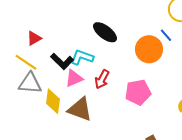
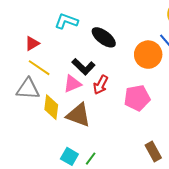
cyan L-shape: (82, 57) -> (66, 21), moved
black L-shape: (62, 61) -> (84, 67), moved
yellow line: (26, 62) -> (39, 68), moved

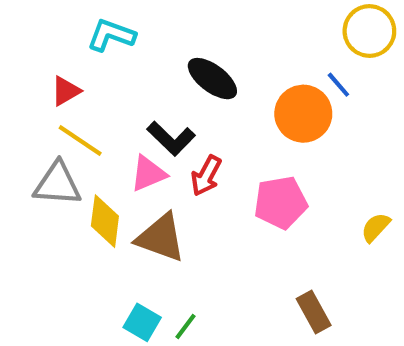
cyan L-shape: (66, 21) -> (111, 35), moved

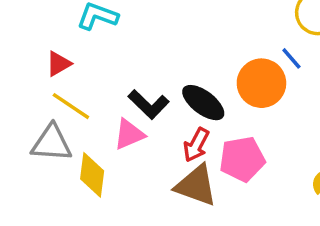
black ellipse: (212, 79) -> (203, 103), moved
red arrow: (206, 176) -> (196, 145), moved
brown triangle: (161, 238) -> (196, 185), moved

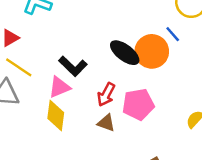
black ellipse: (203, 103) -> (125, 53), moved
yellow diamond: (92, 175) -> (56, 115), moved
brown triangle: (196, 185) -> (106, 123), size x0.6

